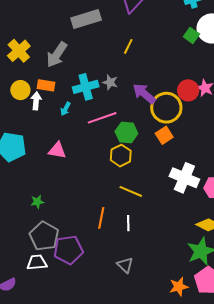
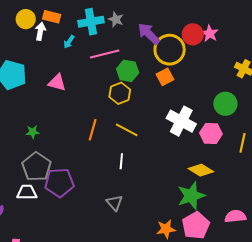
orange line: (101, 218) -> (93, 130), moved

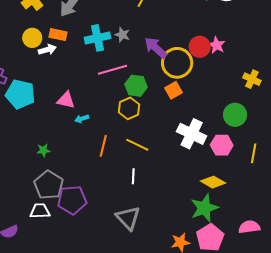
white arrow: (40, 31) -> (47, 50), turned 66
cyan arrow: (69, 42) -> (82, 119), moved, turned 40
gray triangle: (114, 203) -> (128, 218), size x1.5

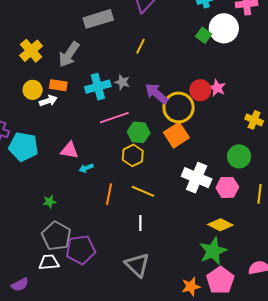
orange square: (174, 90) -> (176, 135), size x1.4

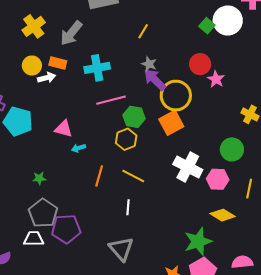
gray star: (122, 82) -> (149, 64), moved
red circle: (200, 90) -> (200, 64), moved
yellow diamond: (220, 225) -> (223, 215), moved

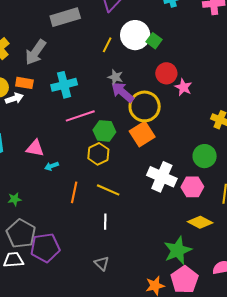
white circle: (228, 21) -> (135, 35), moved
green square: (207, 26) -> (154, 41), moved
gray triangle: (121, 249) -> (102, 263), size x0.6

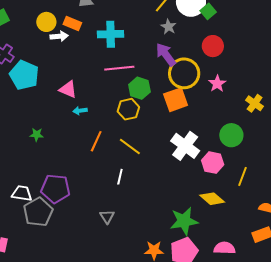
gray star: (115, 77) -> (168, 27), moved
pink star: (183, 87) -> (217, 84), moved
gray pentagon: (21, 234) -> (38, 212), moved

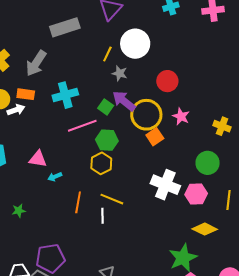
green square: (208, 11) -> (106, 107), moved
orange square: (176, 100) -> (155, 137), moved, size x0.7
white line: (120, 177) -> (102, 216), moved

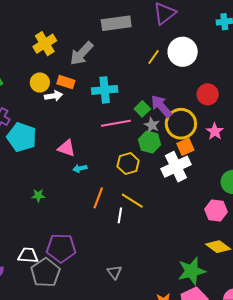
gray star: (120, 73) -> (152, 125), moved
green hexagon: (107, 140) -> (150, 142), moved
white cross: (165, 185) -> (176, 167), moved, turned 32

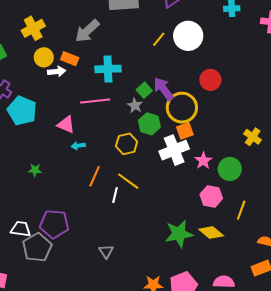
yellow cross: (45, 44) -> (33, 28), moved
pink line: (116, 123) -> (95, 101), moved
gray star: (152, 125) -> (135, 105), moved
pink star: (215, 131) -> (203, 161), moved
green star: (192, 271) -> (179, 234), moved

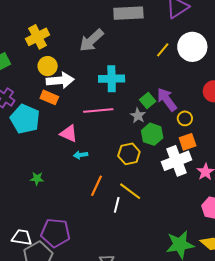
orange rectangle: (70, 59) -> (49, 97), moved
white arrow: (57, 71) -> (60, 80), size x1.5
yellow circle: (182, 108) -> (185, 118), size x0.5

